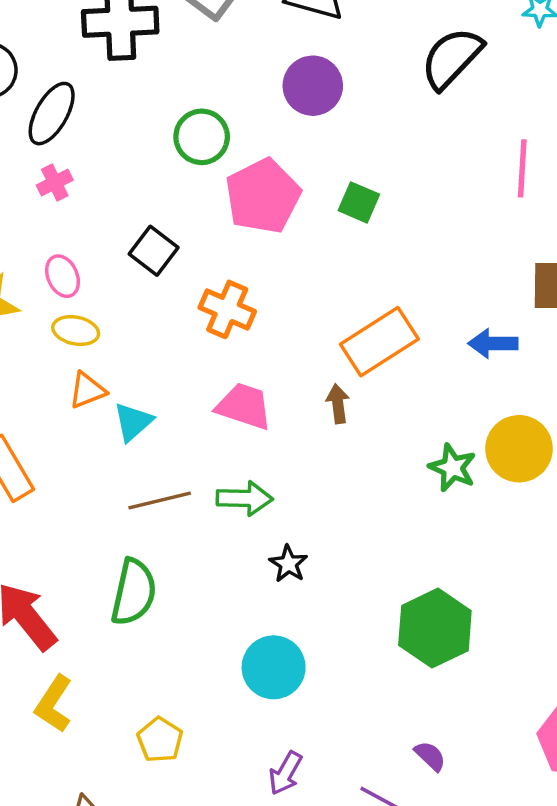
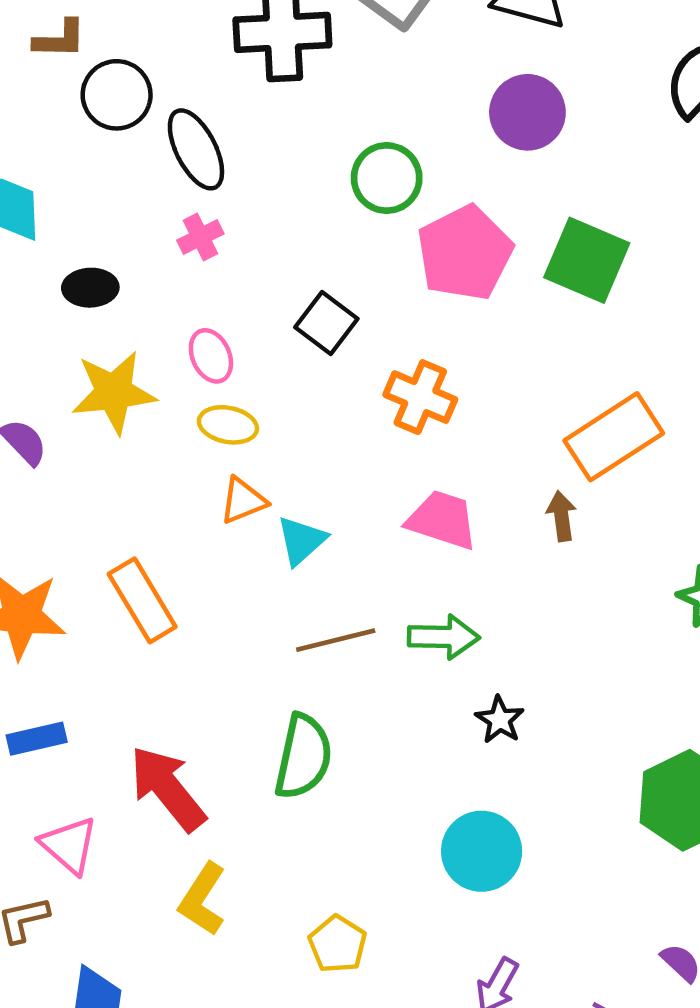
black ellipse: (52, 114) -> (196, 149), turned -56
green square: (359, 202) -> (587, 260), size x1.6

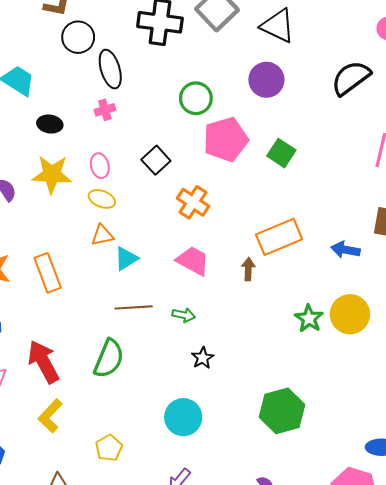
green square: (587, 260) -> (281, 153), size x0.7
green arrow: (444, 637) -> (184, 315), size x0.7

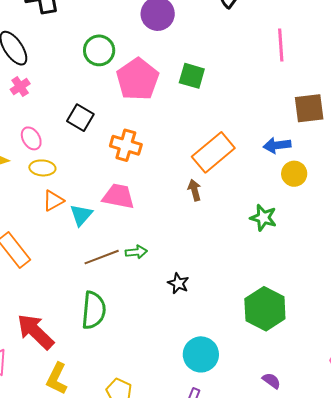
pink trapezoid: (193, 261) -> (118, 196), moved
yellow circle: (350, 314) -> (294, 174), moved, size x0.7
green arrow: (184, 315) -> (136, 252), moved
cyan circle: (183, 417) -> (201, 354), moved

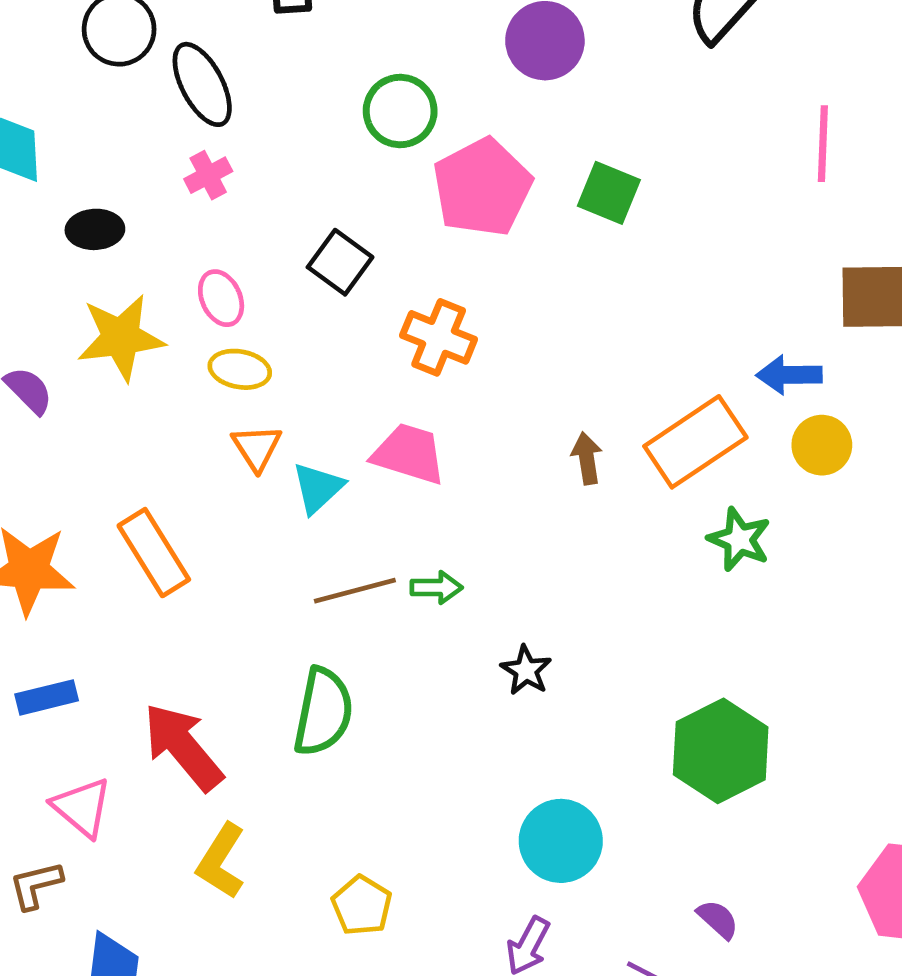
orange rectangle: (213, 152) -> (695, 442), moved
orange triangle: (53, 201) -> (257, 448), turned -40

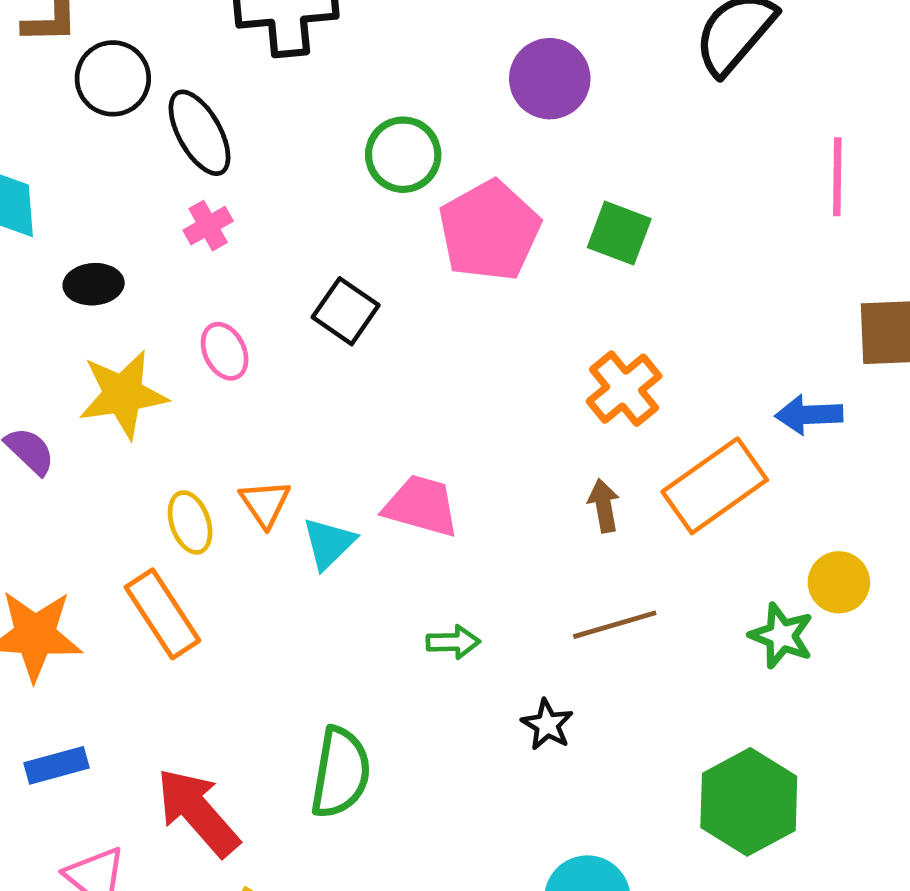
orange cross: (439, 337) -> (624, 389), moved, turned 30
yellow ellipse: (240, 369) -> (190, 522), moved, turned 62
yellow circle: (822, 445) -> (839, 582), moved
green star: (739, 539) -> (781, 636), moved
brown line: (355, 591) -> (615, 625), moved

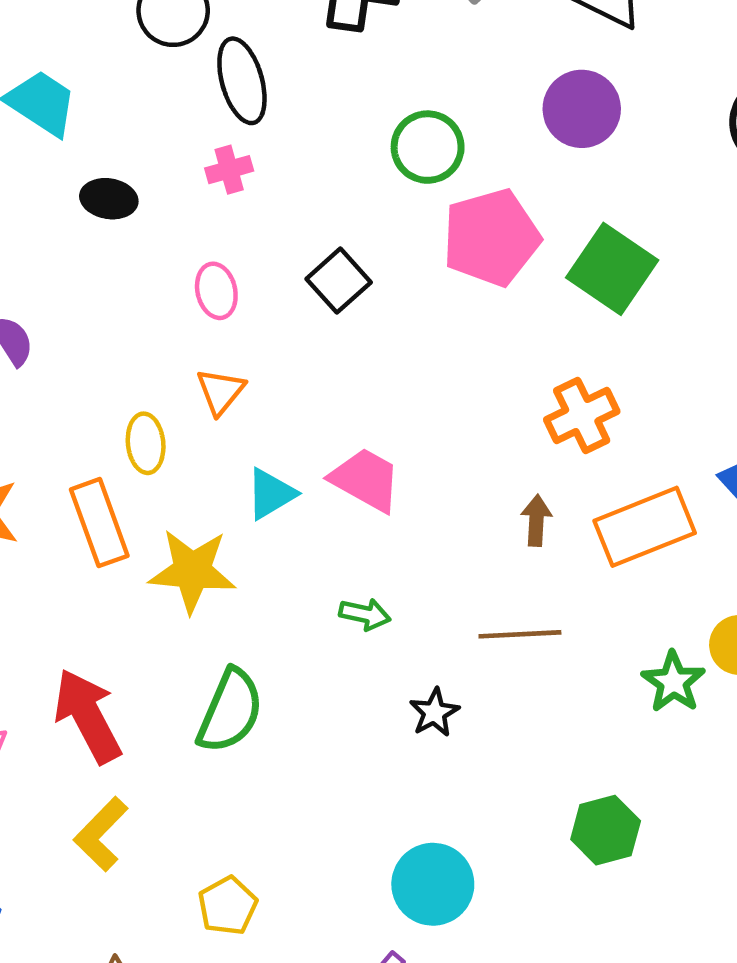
green square: (619, 233) -> (612, 269), size x1.4
yellow star: (123, 394) -> (192, 571), moved
orange triangle: (265, 504) -> (220, 391), moved
green hexagon: (749, 802) -> (606, 830), size x0.7

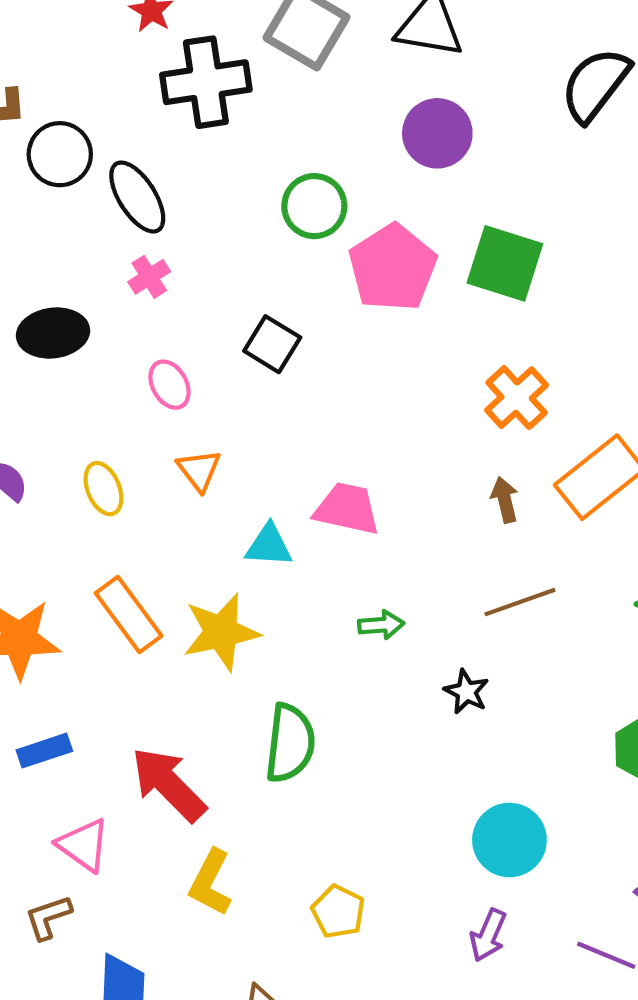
black ellipse: (109, 199) -> (53, 333), size x1.4
yellow ellipse: (146, 443) -> (103, 489), moved
cyan triangle: (271, 494) -> (269, 545), turned 51

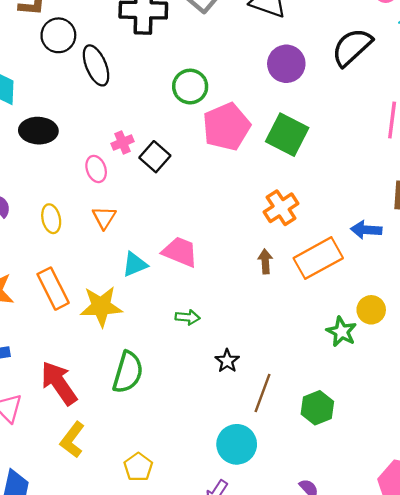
purple circle: (437, 133) -> (286, 64), moved
pink cross: (149, 277) -> (123, 143), moved
cyan triangle: (269, 545) -> (135, 264), turned -36
brown line: (520, 602) -> (263, 393), moved, turned -60

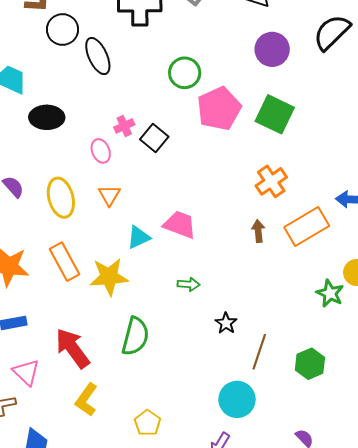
yellow ellipse: (51, 219) -> (61, 198), size x1.5

